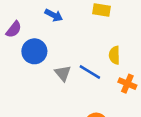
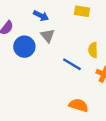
gray triangle: (63, 73) -> (48, 36), moved

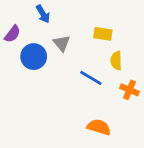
yellow rectangle: (82, 11) -> (103, 34), moved
blue arrow: (41, 16) -> (43, 14), moved, turned 32

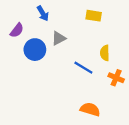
yellow rectangle: (103, 34) -> (94, 16), moved
gray triangle: (62, 43) -> (59, 38), turned 42

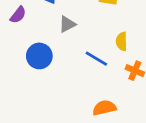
blue circle: (35, 50) -> (39, 56), moved
orange semicircle: (90, 109) -> (104, 108), turned -30

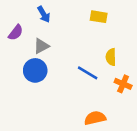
gray triangle: (67, 24) -> (41, 46), moved

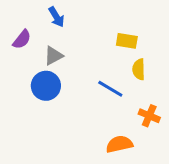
yellow rectangle: (99, 17) -> (127, 41), moved
orange cross: (123, 84) -> (149, 116), moved

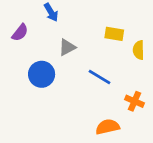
gray triangle: (53, 56) -> (67, 47), moved
yellow semicircle: (139, 69) -> (139, 50), moved

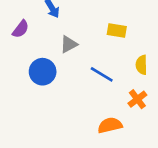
yellow semicircle: (139, 50) -> (142, 65), moved
orange cross: (135, 101) -> (137, 99), turned 30

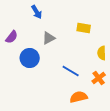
purple semicircle: (21, 29) -> (12, 37), moved
blue line: (102, 74) -> (71, 71), moved

